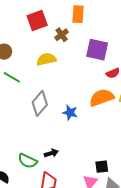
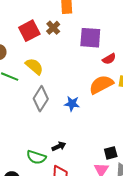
red square: (37, 21) -> (29, 31), moved
yellow semicircle: (46, 59) -> (34, 66), moved, turned 60

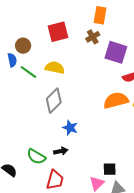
brown cross: (53, 28) -> (93, 37), moved
yellow semicircle: (34, 66) -> (55, 68), turned -42
blue star: (72, 104) -> (70, 128), moved

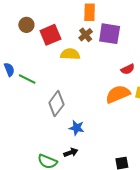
brown circle: (23, 46) -> (26, 25), moved
purple square: (116, 52) -> (110, 34), moved
yellow semicircle: (55, 68) -> (70, 54), moved

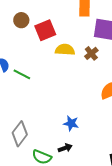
brown cross: (86, 35) -> (91, 53), moved
gray diamond: (56, 104) -> (20, 134), moved

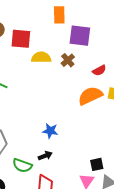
red square: (45, 30) -> (21, 39), turned 30

